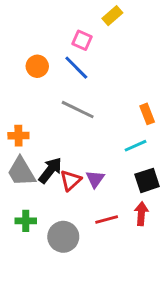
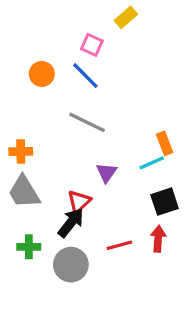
orange rectangle: (147, 114) -> (165, 143), moved
black arrow: (50, 170) -> (71, 223), moved
purple triangle: (95, 179) -> (106, 173), moved

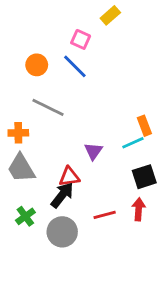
gray line: (87, 122) -> (48, 107), moved
red triangle: (79, 202) -> (69, 177), turned 35
green cross: (29, 247) -> (25, 216), turned -36

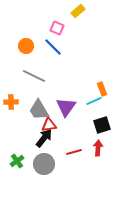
orange cross: (18, 133) -> (11, 102), moved
purple triangle: (93, 151) -> (66, 107), size x1.5
gray trapezoid: (21, 168) -> (39, 110), moved
green cross: (25, 216) -> (17, 161), moved

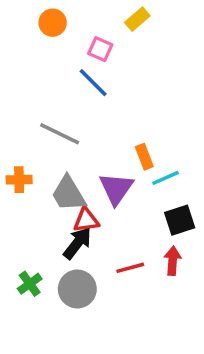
orange circle: (26, 46) -> (53, 23), moved
orange rectangle: (102, 89) -> (144, 157), moved

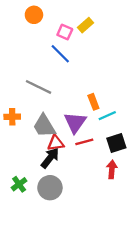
yellow rectangle: (137, 19) -> (85, 25), moved
red line: (130, 268) -> (84, 142), moved

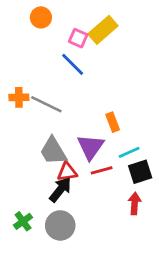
yellow rectangle: (85, 25) -> (103, 30), size x1.5
cyan line: (107, 116) -> (129, 152), moved
orange cross: (12, 117) -> (19, 97), moved

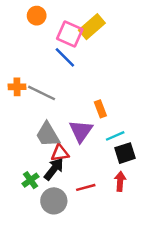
pink square: (78, 38) -> (70, 34), size x1.5
red line: (102, 170) -> (86, 187), moved
green cross: (23, 221) -> (31, 180), moved

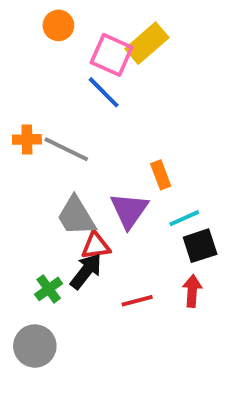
gray circle: (54, 201) -> (35, 346), moved

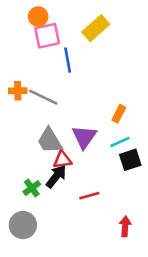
pink square: (112, 55) -> (47, 36), moved, turned -36
blue line: (104, 92) -> (68, 60), turned 35
orange rectangle: (161, 175) -> (119, 114), moved, turned 48
red arrow: (192, 291) -> (125, 226), moved

